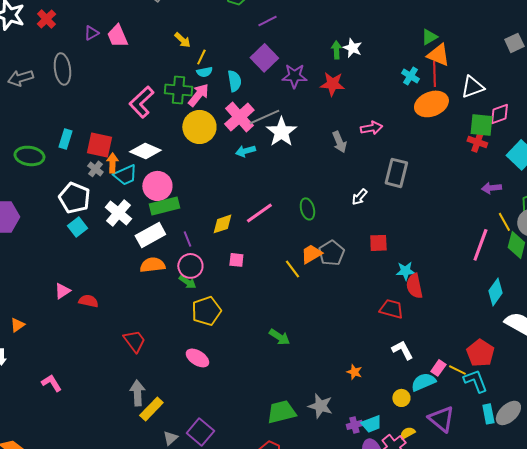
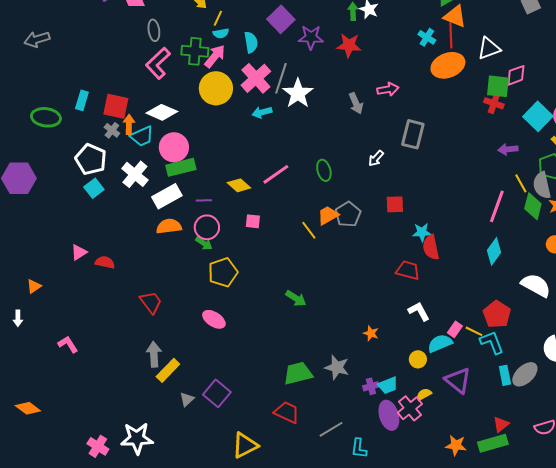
gray ellipse: (62, 69) -> (154, 30), moved, size x0.7
gray line: (264, 117) -> (281, 78), turned -48
yellow diamond: (222, 224) -> (239, 185), turned 60
purple line: (187, 239) -> (204, 200), turned -70
cyan diamond: (495, 292) -> (494, 251), moved

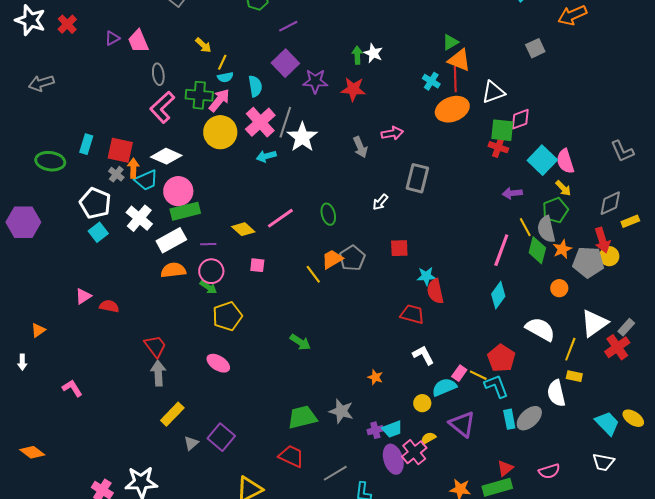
gray arrow: (154, 354) -> (158, 373), moved

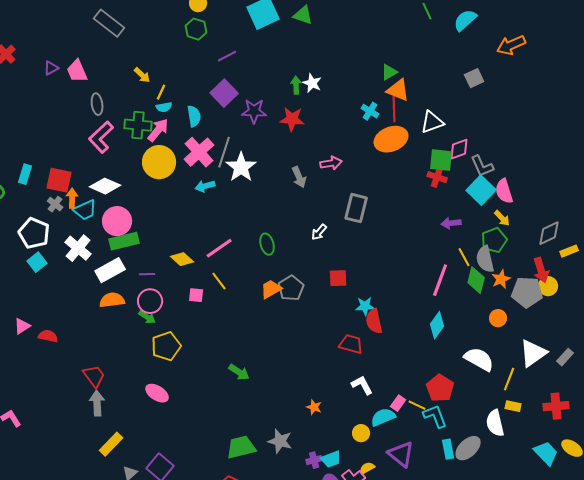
gray L-shape: (622, 151) -> (482, 166), moved
yellow line: (313, 274) -> (219, 281), moved
red cross: (617, 347) -> (556, 406), moved, turned 30

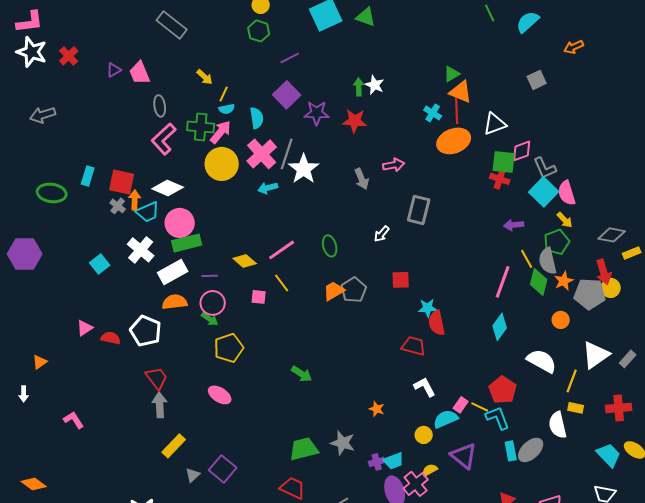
orange arrow: (511, 45) -> (574, 47), size x0.7
white pentagon: (34, 233) -> (146, 331), moved
gray diamond: (549, 233) -> (612, 235), turned 36

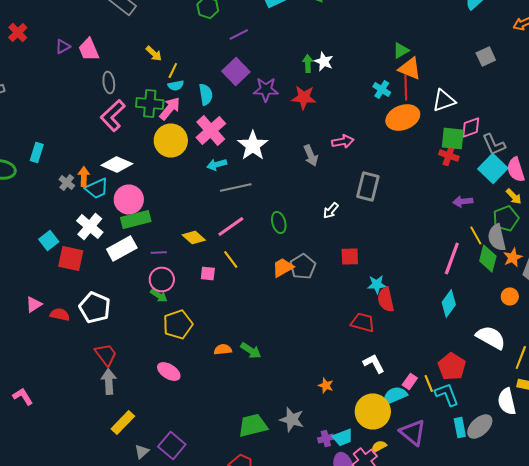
gray line: (287, 154) -> (236, 188), moved, turned 60
red square: (122, 182) -> (71, 258), moved
orange semicircle: (175, 302) -> (223, 350), moved, size x0.7
yellow line: (480, 407) -> (429, 384), turned 42
yellow circle: (424, 435) -> (373, 412), size x2.0

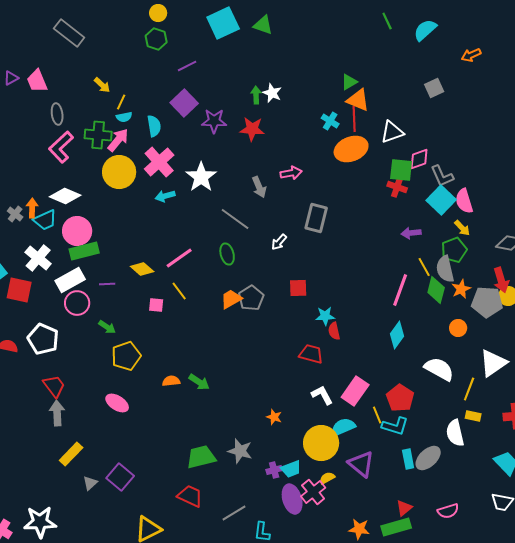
gray line: (236, 188) -> (235, 219), moved, turned 48
pink circle: (162, 280) -> (77, 303), moved
red semicircle: (386, 300) -> (334, 331), size x0.7
pink rectangle: (410, 382) -> (355, 391), moved, size x1.8
cyan L-shape: (447, 394) -> (395, 426), turned 128

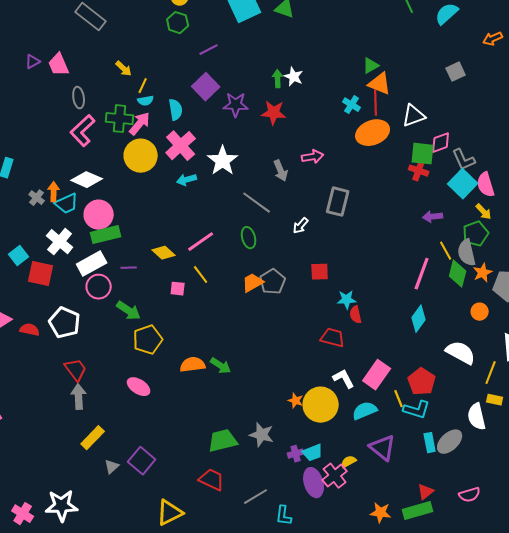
green arrow: (107, 327) -> (129, 311), size x1.4
orange semicircle: (171, 381) -> (193, 365), size x1.4
yellow circle: (321, 443) -> (321, 405), moved

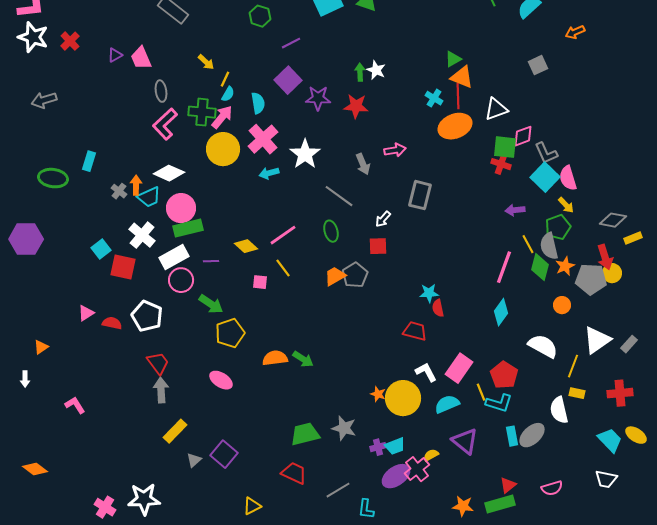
cyan semicircle: (146, 101) -> (228, 94), turned -49
red square: (320, 272) -> (378, 246), moved
purple ellipse: (314, 483) -> (396, 476), turned 72
yellow triangle: (170, 513) -> (252, 506), size x0.7

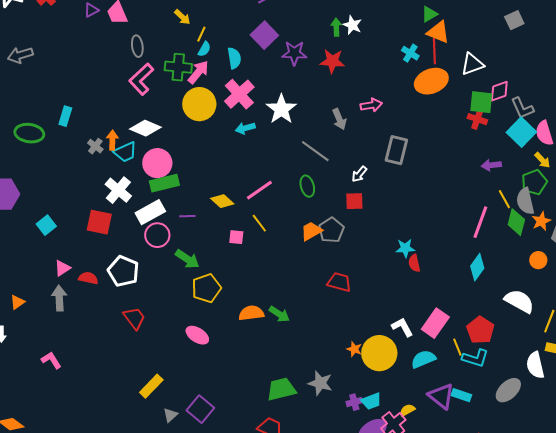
cyan square: (101, 249) -> (46, 225), moved
red trapezoid: (415, 331) -> (339, 282), moved
gray arrow: (161, 390) -> (59, 298), moved
cyan rectangle: (512, 436) -> (461, 395), moved, turned -60

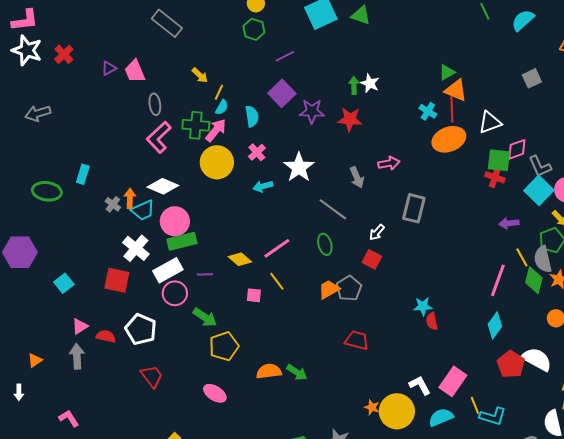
pink cross: (239, 94) -> (257, 152), size x0.6
red square: (354, 201) -> (372, 259), turned 30
red pentagon: (480, 330) -> (511, 364), moved

